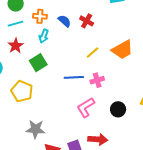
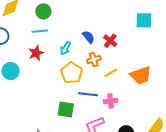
orange cross: (40, 16) -> (94, 60), moved, turned -32
green square: (38, 63) -> (66, 109), moved, turned 30
yellow pentagon: (22, 91) -> (72, 73), moved

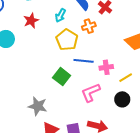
yellow line: (111, 73) -> (126, 78), moved
green square: (66, 109) -> (62, 77), turned 30

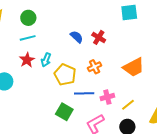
cyan arrow: (60, 15) -> (46, 60), moved
orange cross: (89, 26) -> (95, 67), moved

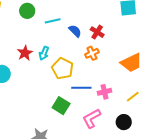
cyan line: (28, 38) -> (53, 21), moved
orange cross: (95, 67) -> (92, 53), moved
yellow line: (128, 105) -> (133, 97), moved

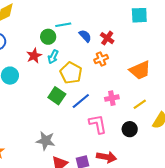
green circle: (27, 11) -> (48, 37), moved
blue line: (81, 88) -> (81, 101), moved, turned -42
green square: (61, 106) -> (57, 96), moved
pink L-shape: (92, 118) -> (98, 124), turned 105

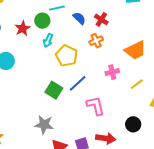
red star: (34, 56) -> (23, 28), moved
green square: (57, 96) -> (54, 90), moved
pink cross: (112, 98) -> (112, 72), moved
black circle: (130, 129) -> (133, 124), moved

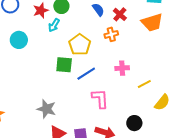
cyan arrow: (48, 40) -> (54, 25), moved
orange trapezoid: (135, 50) -> (152, 22), moved
green square: (54, 90) -> (64, 65), moved, turned -36

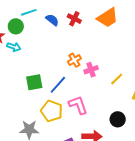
cyan arrow: (54, 25) -> (14, 47), turned -88
orange cross: (111, 34) -> (74, 60), moved
yellow pentagon: (80, 45) -> (52, 111), moved

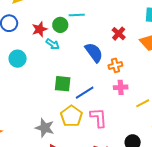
blue semicircle: (52, 20) -> (94, 53), moved, size x1.5
orange cross: (74, 60) -> (115, 65), moved

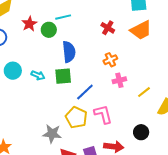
red star: (40, 29) -> (29, 24), moved
cyan arrow: (53, 44) -> (38, 75), moved
blue semicircle: (94, 53) -> (69, 52), moved, turned 40
green square: (63, 84) -> (63, 76), moved

